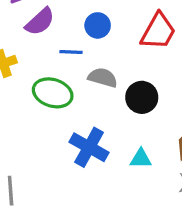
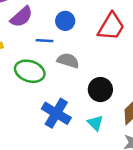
black circle: (142, 97) -> (100, 90), moved
cyan triangle: (141, 159) -> (95, 123), turned 42

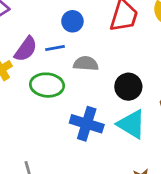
purple semicircle: (21, 17) -> (26, 49), moved
cyan triangle: (95, 123) -> (132, 124), size x1.6

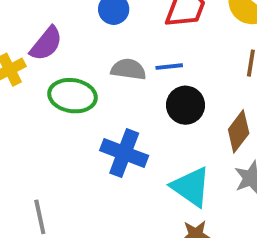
blue line: (55, 48) -> (169, 67), moved
cyan triangle: (132, 124) -> (191, 187), moved

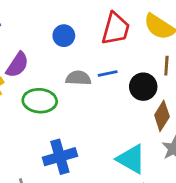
black circle: (185, 105) -> (143, 87), moved
blue cross: (124, 153) -> (60, 157), moved, turned -32

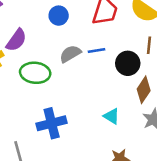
gray semicircle: (78, 78) -> (70, 54), turned -35
cyan triangle: (131, 159) -> (112, 116), moved, size x0.6

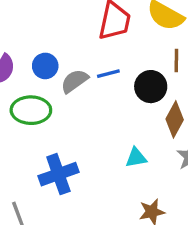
blue circle: (59, 16) -> (45, 66), moved
cyan triangle: (112, 116) -> (136, 158), turned -36

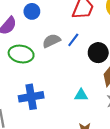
blue circle: (45, 66) -> (32, 11), moved
blue line: (108, 74) -> (73, 40), turned -48

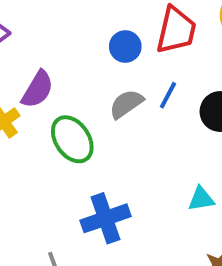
blue circle: (32, 11) -> (125, 46), moved
green ellipse: (21, 54) -> (72, 139), turned 55

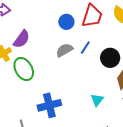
green ellipse: (72, 139) -> (24, 69), moved
cyan triangle: (201, 199) -> (97, 100), turned -48

